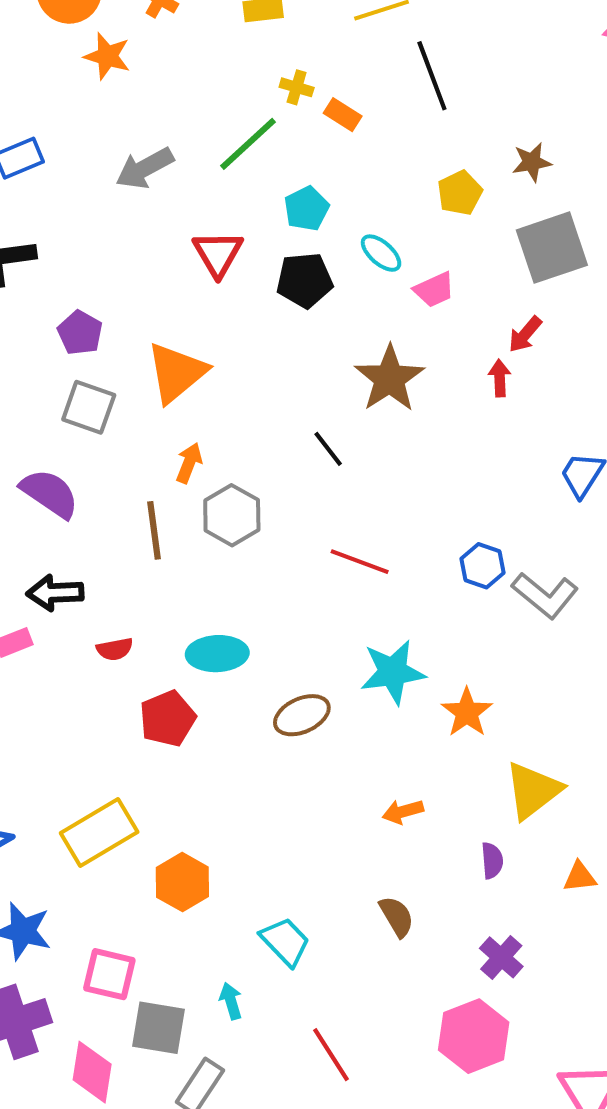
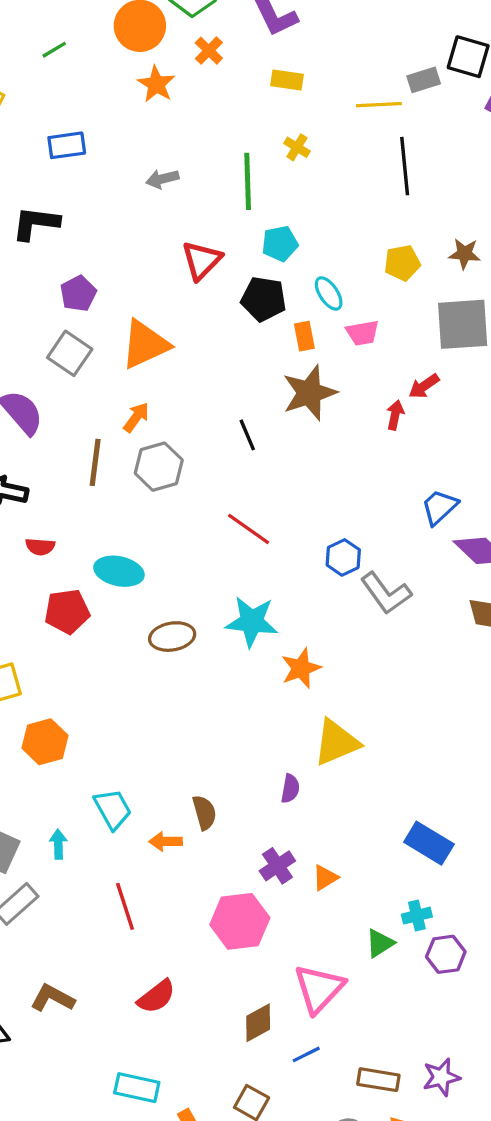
orange rectangle: (343, 115) -> (304, 336), moved, turned 32
green line: (248, 144) -> (248, 181), turned -64
gray arrow: (145, 168) -> (162, 179), size x0.7
orange arrow: (403, 812) -> (166, 841), moved
orange triangle: (580, 877) -> (325, 878), moved, turned -40

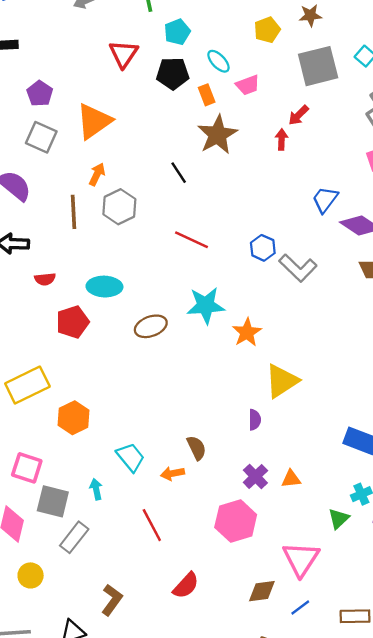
orange triangle: (325, 878) -> (291, 479), turned 36
brown L-shape: (53, 998) -> (112, 600), turned 108
brown diamond: (258, 1023) -> (262, 591), turned 32

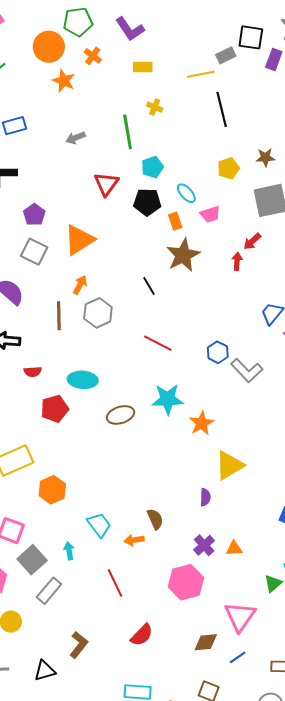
gray square: (53, 501) -> (32, 560), turned 32

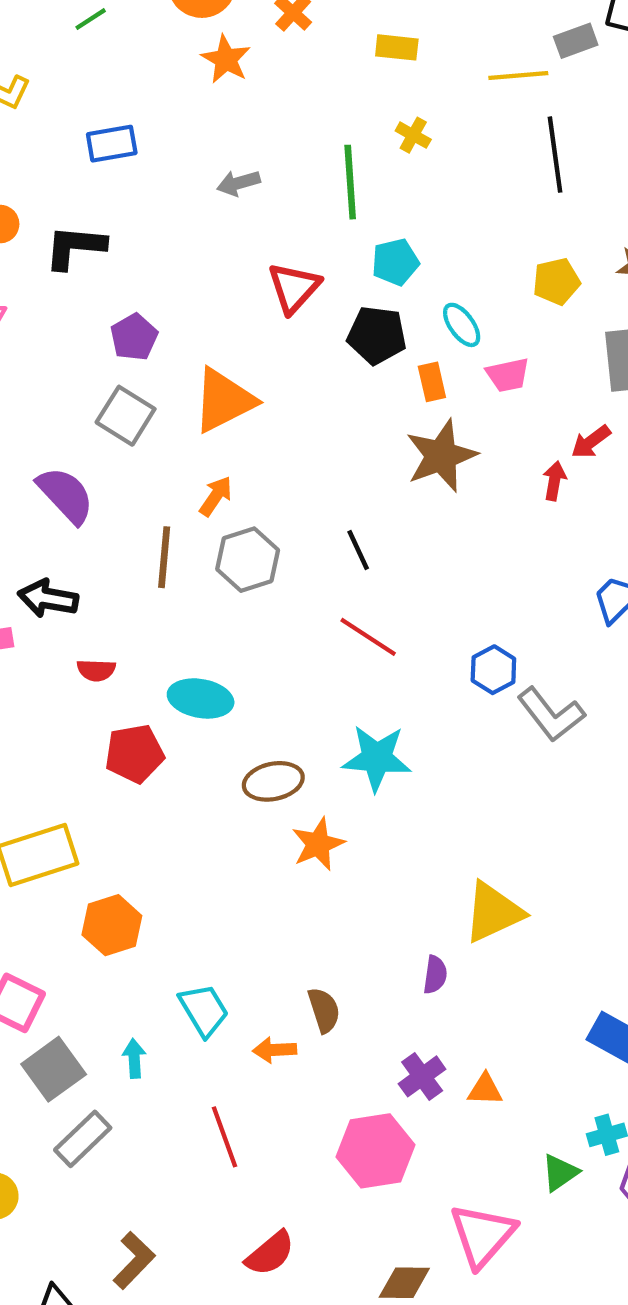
black line: (149, 286) -> (358, 550), moved
orange star: (202, 423) -> (318, 844), moved

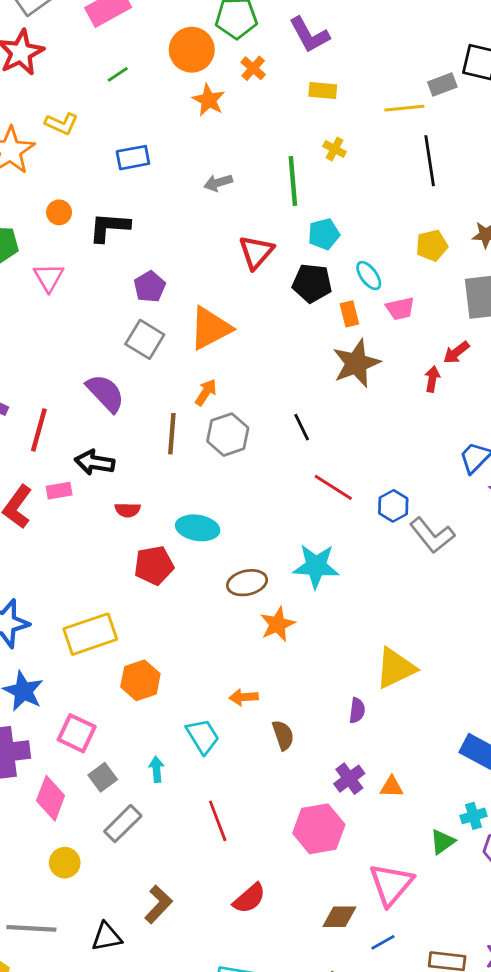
red line: (368, 637) -> (333, 487), moved
orange arrow: (275, 1050) -> (244, 697), moved
gray square: (54, 1069) -> (103, 777), size x0.7

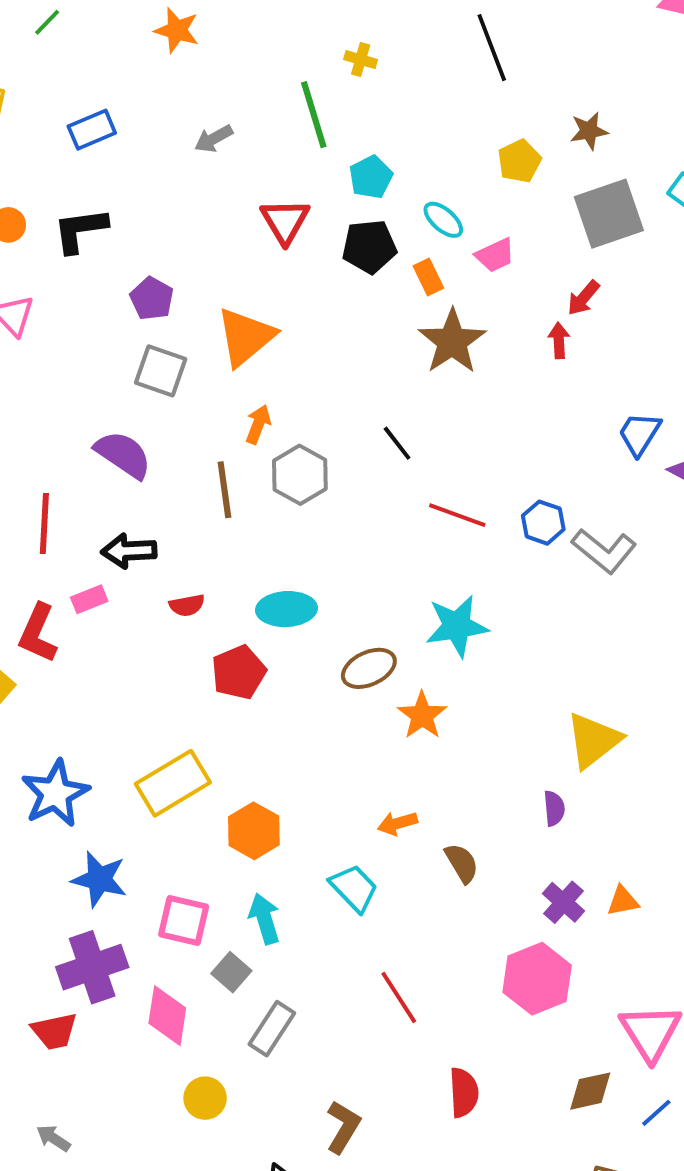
cyan arrow: (157, 769) -> (264, 919), moved, size x1.4
red semicircle: (249, 898) -> (464, 1093), turned -40

